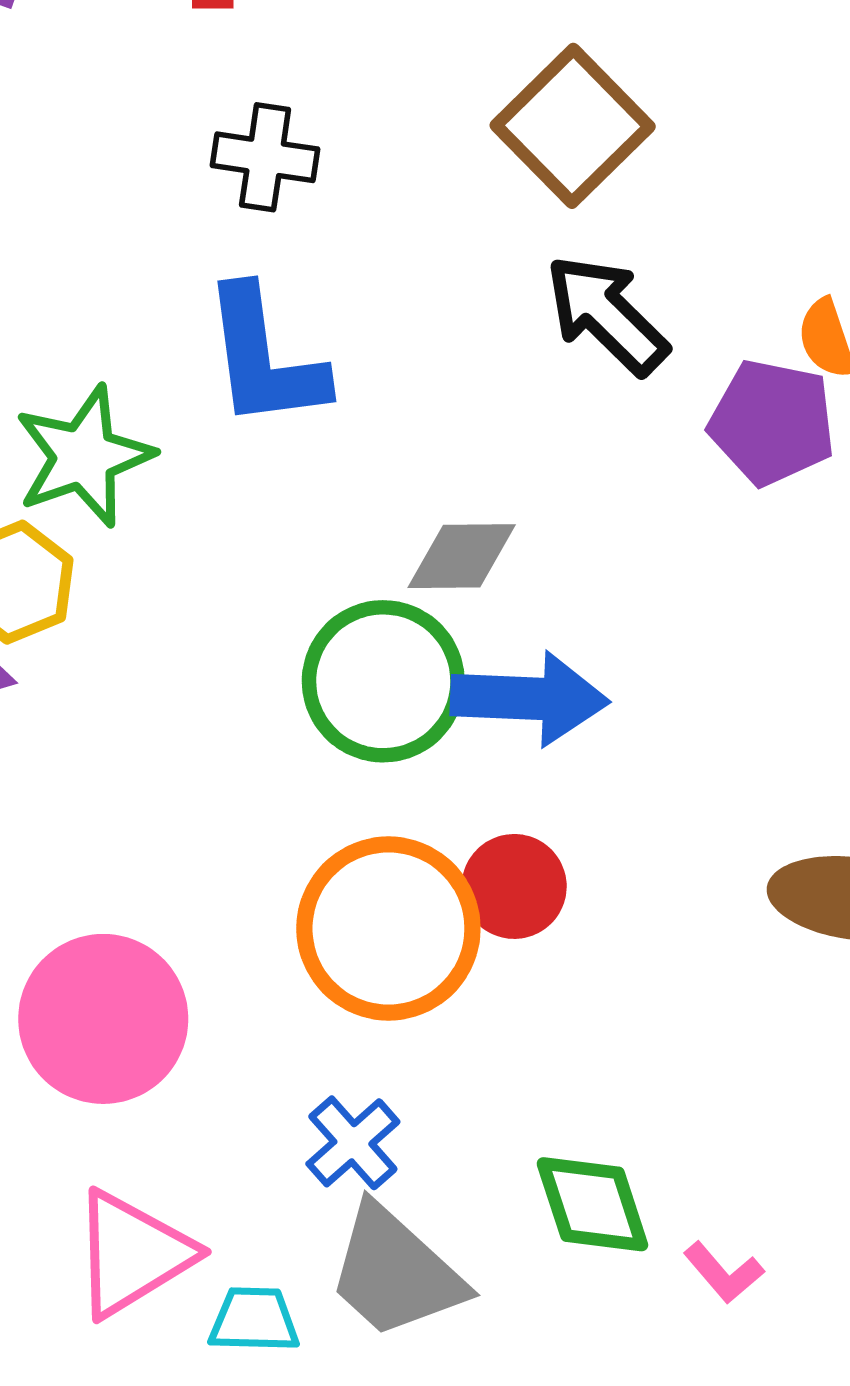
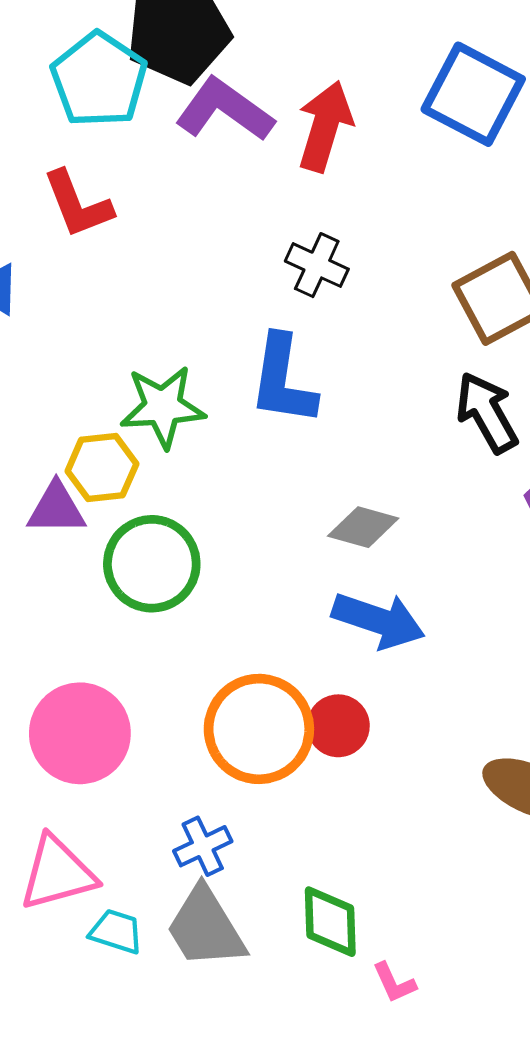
green circle: (383, 681) -> (152, 564), moved

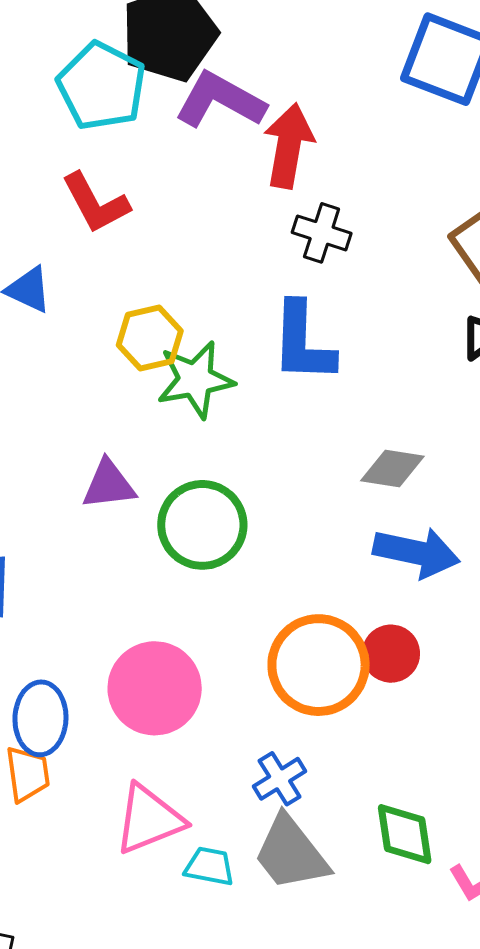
red arrow: (325, 126) -> (289, 146), moved
yellow hexagon: (102, 467) -> (150, 338), moved

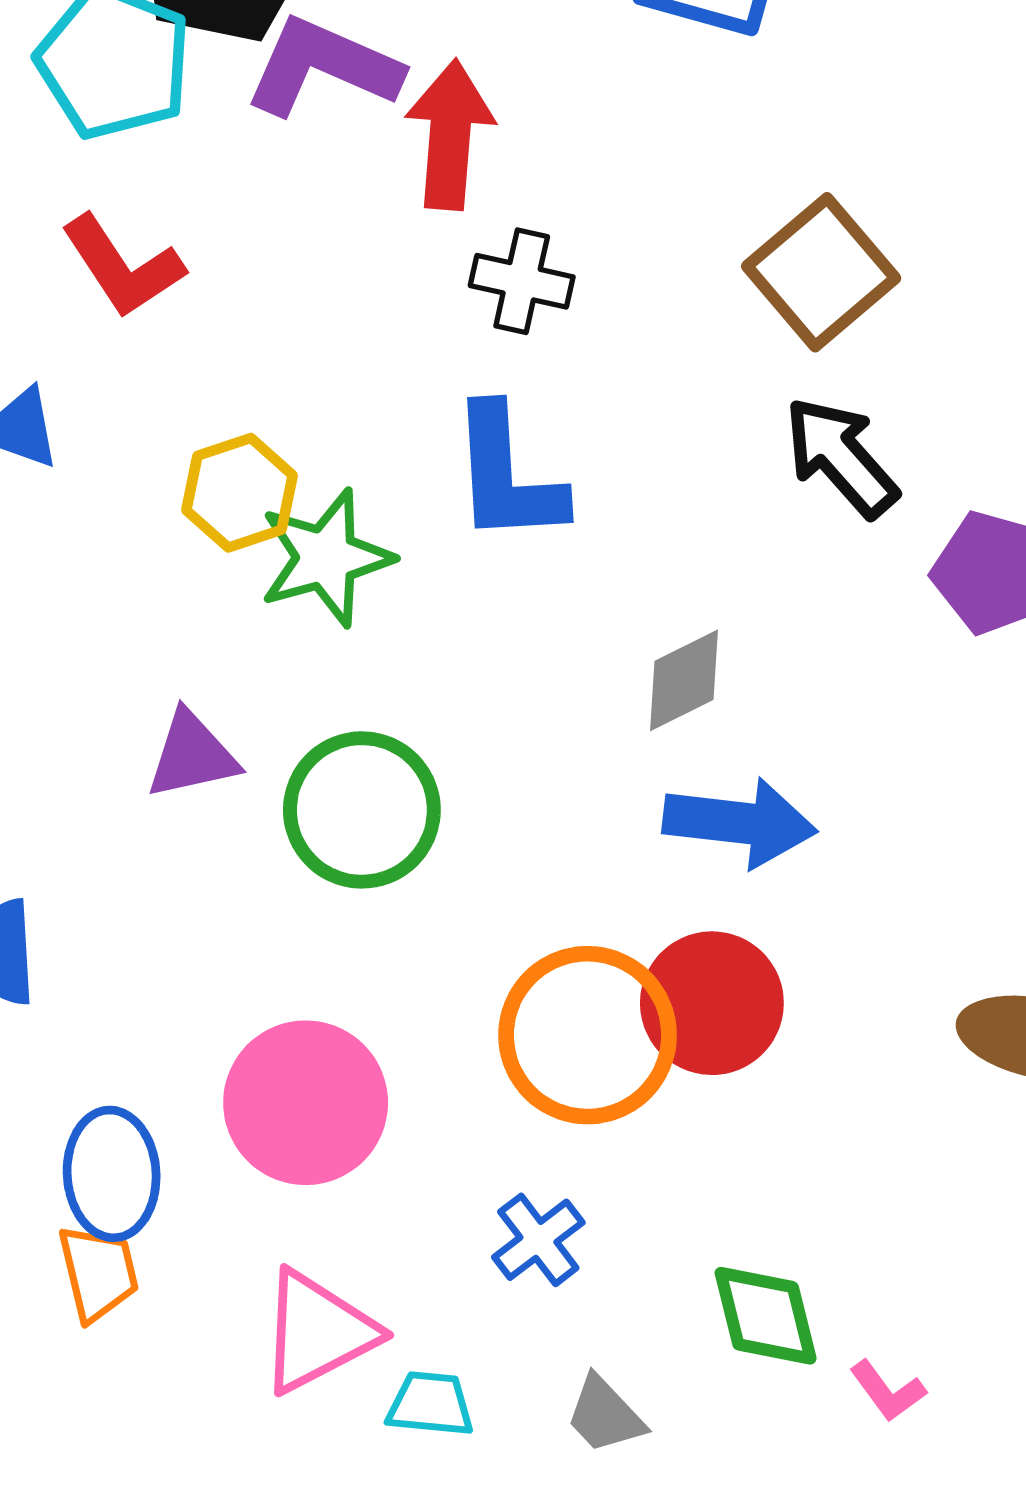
gray diamond: (392, 469) -> (684, 680), turned -30
red circle: (391, 654) -> (712, 1003), size x1.4
gray trapezoid: (291, 853) -> (605, 1415), moved, size x0.6

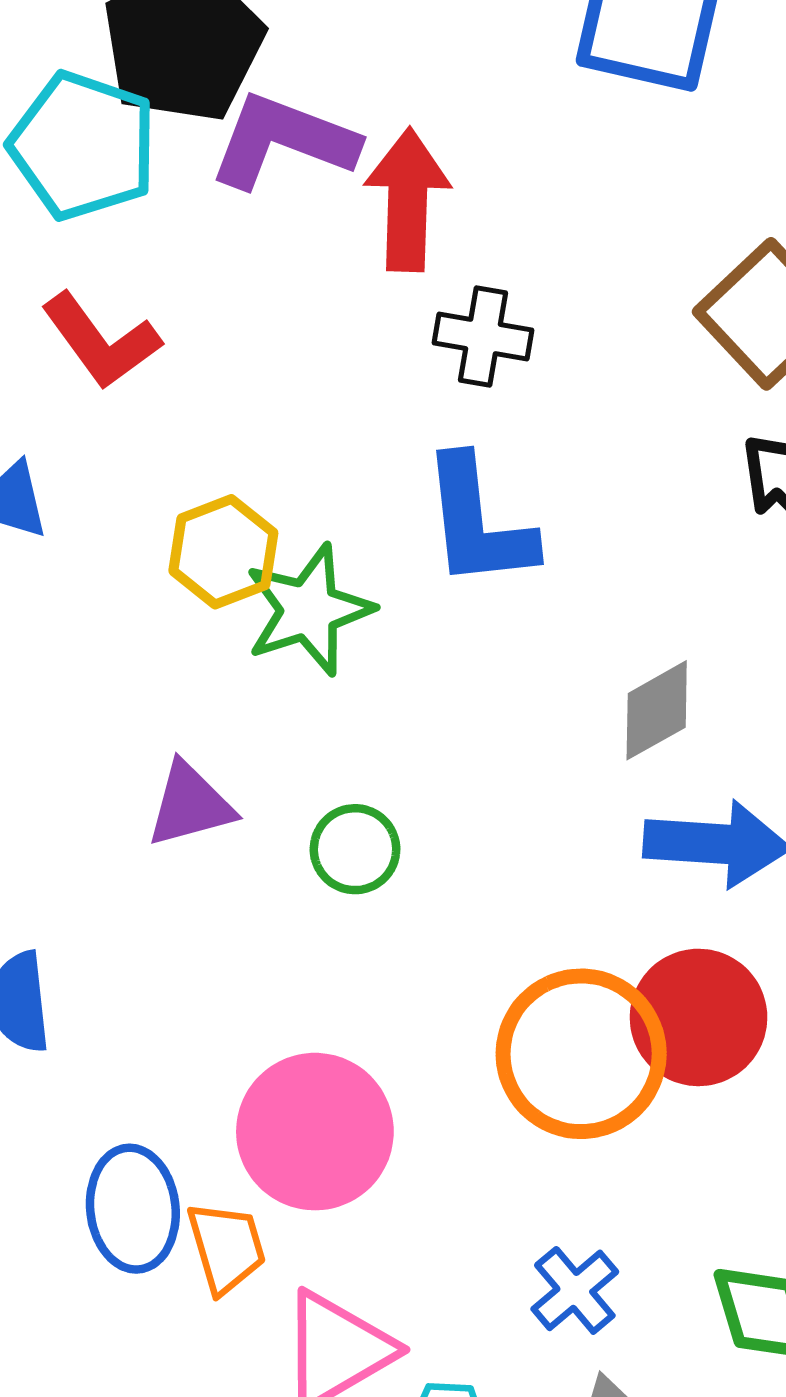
green circle: (362, 810) -> (355, 849), size x0.6
blue cross: (538, 1240) -> (575, 1290), moved
orange trapezoid: (98, 1273) -> (226, 1247), moved

